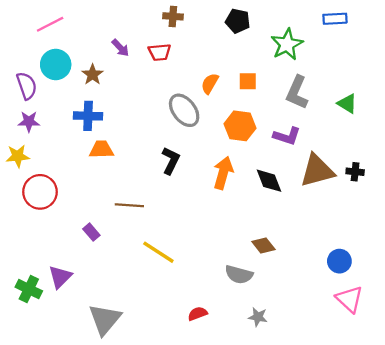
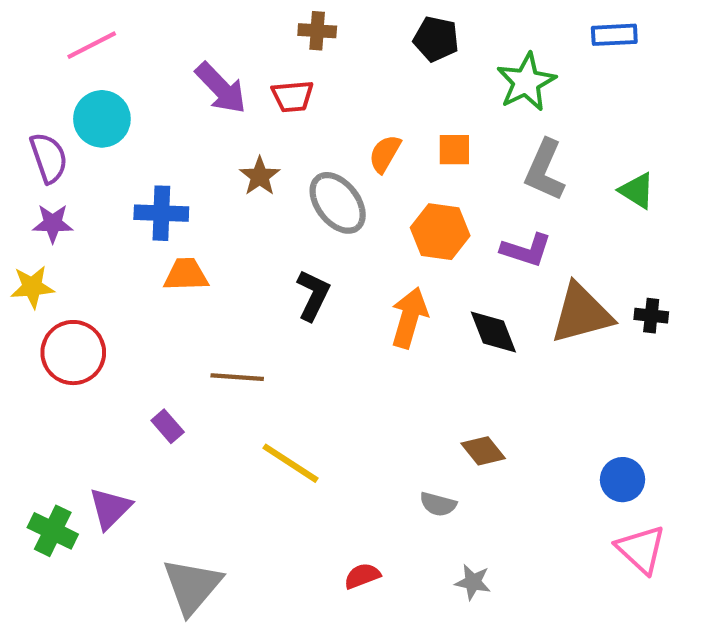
purple arrow: (120, 48) -> (221, 88), size x1.6
brown star: (93, 75) -> (260, 176), moved
gray semicircle: (239, 275) -> (438, 504), size x0.7

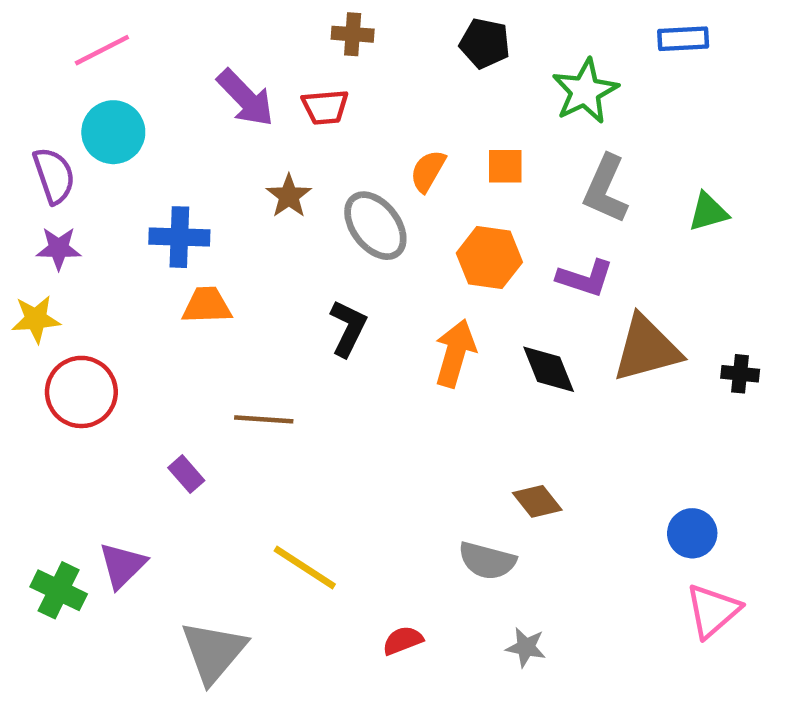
green triangle: (637, 191) -> (708, 212), turned -48
black cross: (651, 316) -> (740, 374), moved
yellow line: (290, 463) -> (305, 567), moved
gray semicircle: (438, 504) -> (487, 561), size x1.4
pink triangle: (641, 549) -> (713, 611), turned 36

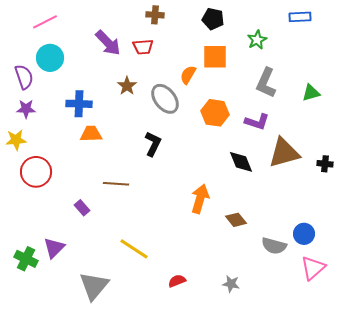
green star: (585, 91) -> (257, 40), size x0.7
orange square: (505, 166) -> (215, 57), moved, size x1.5
orange arrow: (455, 353) -> (200, 199), moved
gray semicircle: (487, 561) -> (274, 246), moved

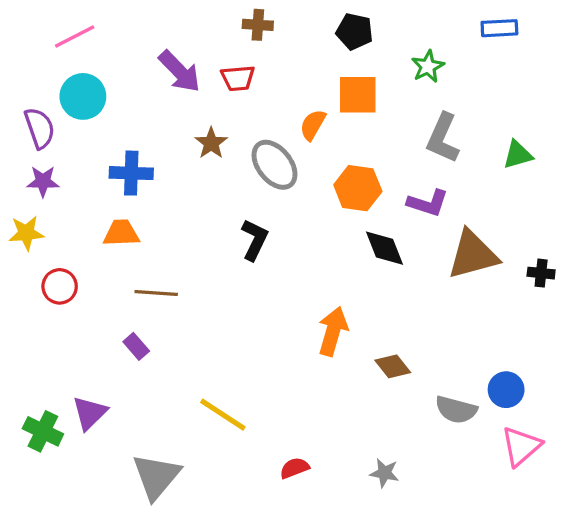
orange trapezoid: (91, 134) -> (121, 233), moved
black diamond: (241, 162) -> (384, 248), moved
red circle: (36, 172) -> (60, 286), size x0.7
brown line: (116, 184) -> (156, 293), moved

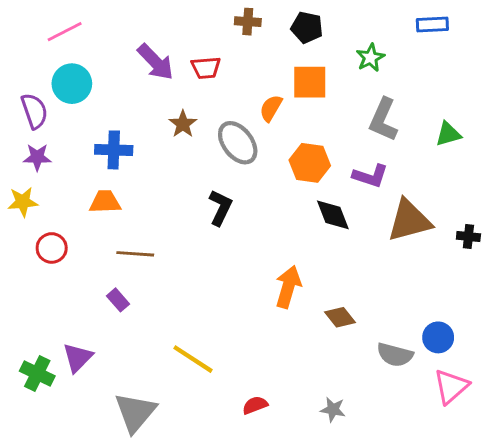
brown cross: (258, 25) -> (248, 22), moved

